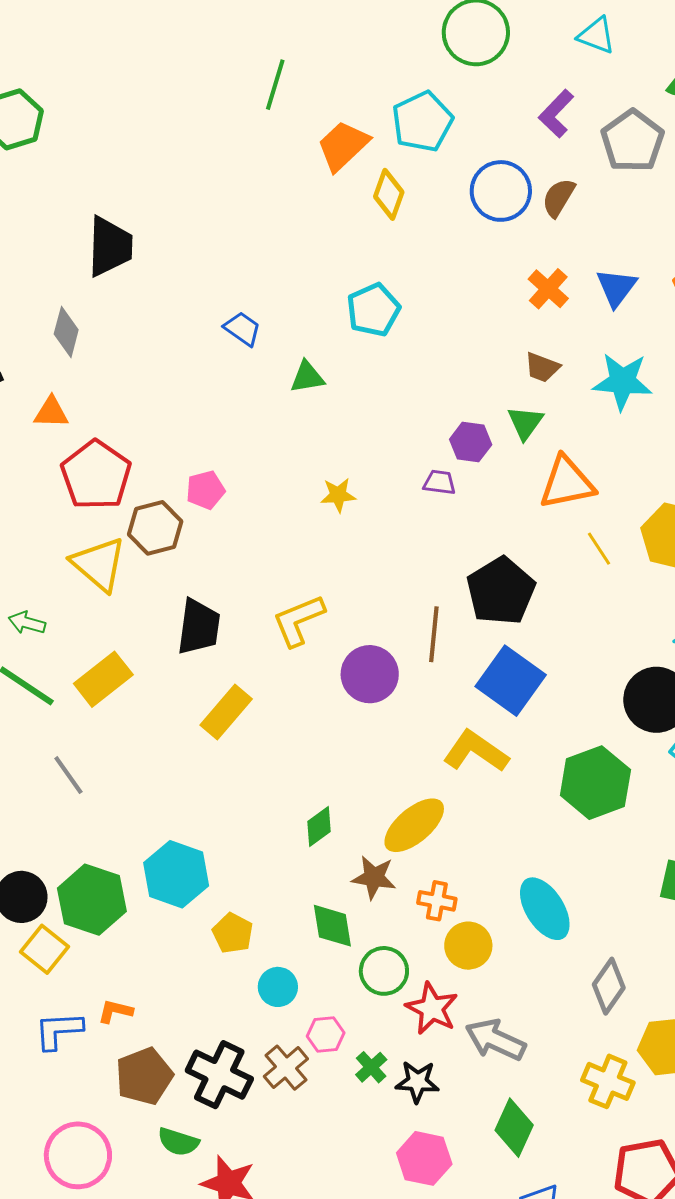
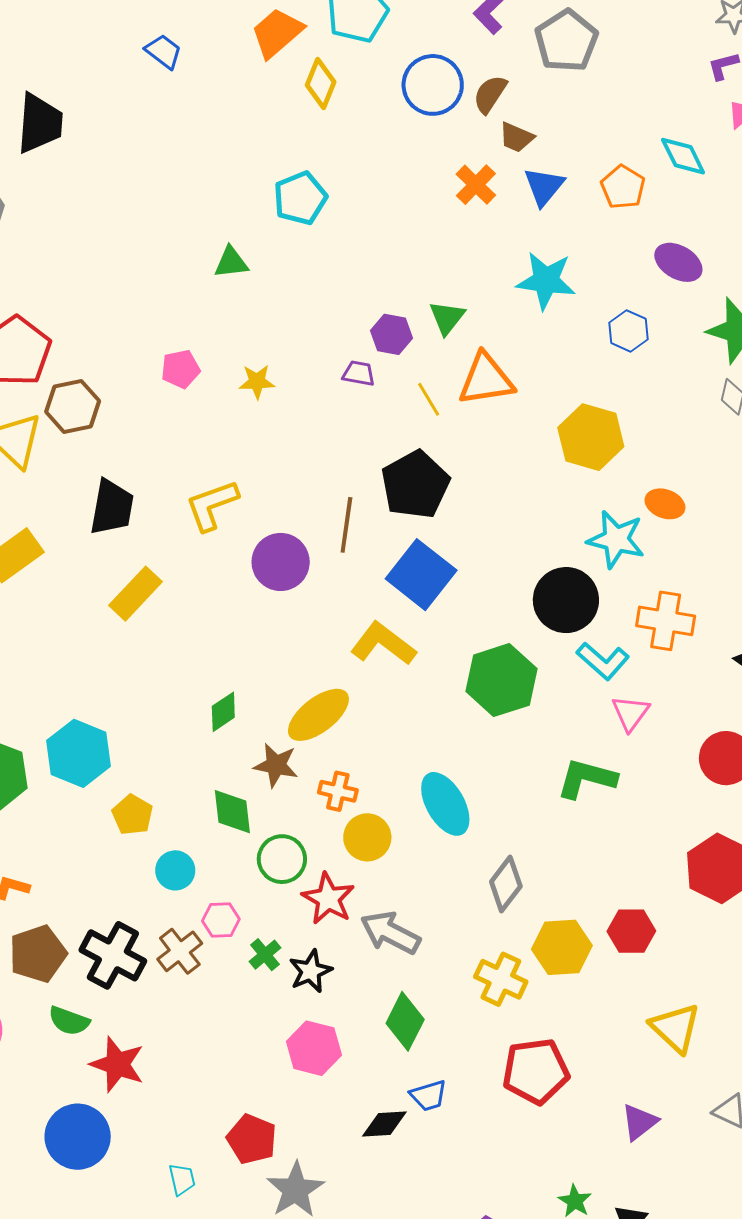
blue trapezoid: (242, 329) -> (164, 51), moved
brown trapezoid: (542, 367) -> (516, 137), moved
pink pentagon: (205, 490) -> (181, 369), moved
yellow line: (599, 549) -> (429, 399), moved
black star: (417, 1082) -> (310, 971), turned -30

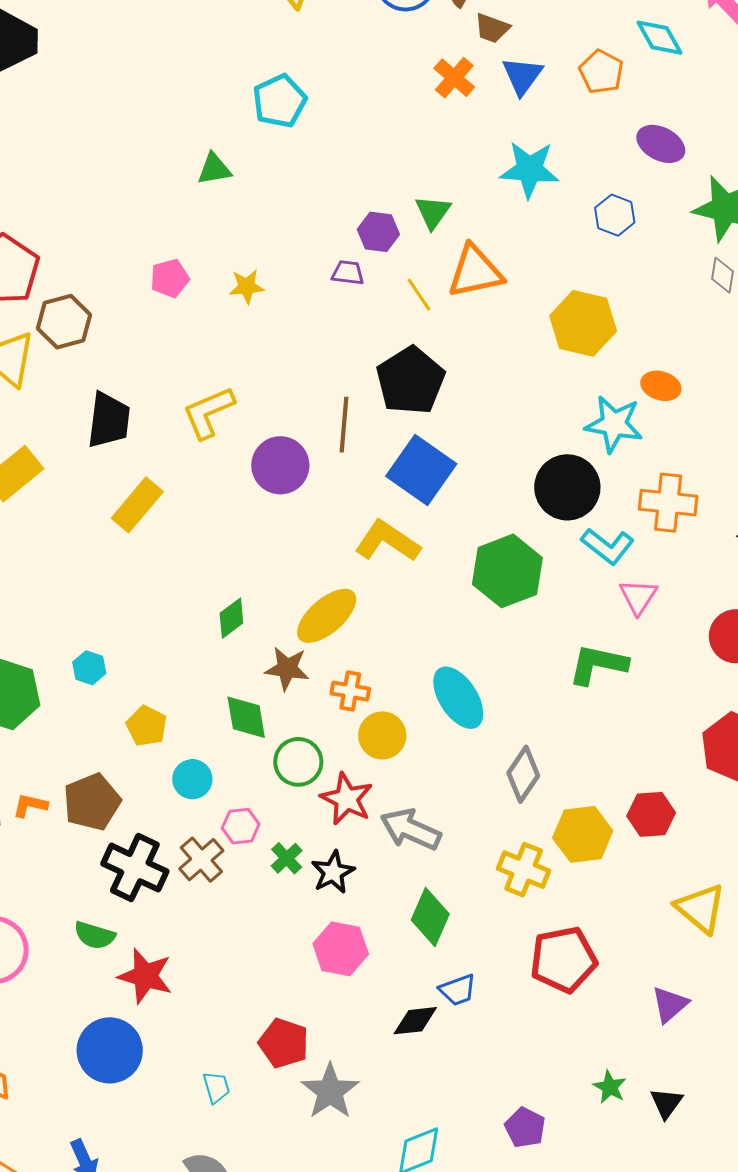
cyan hexagon: (79, 753) -> (89, 668), size x0.5
brown pentagon: (38, 954) -> (92, 802), moved

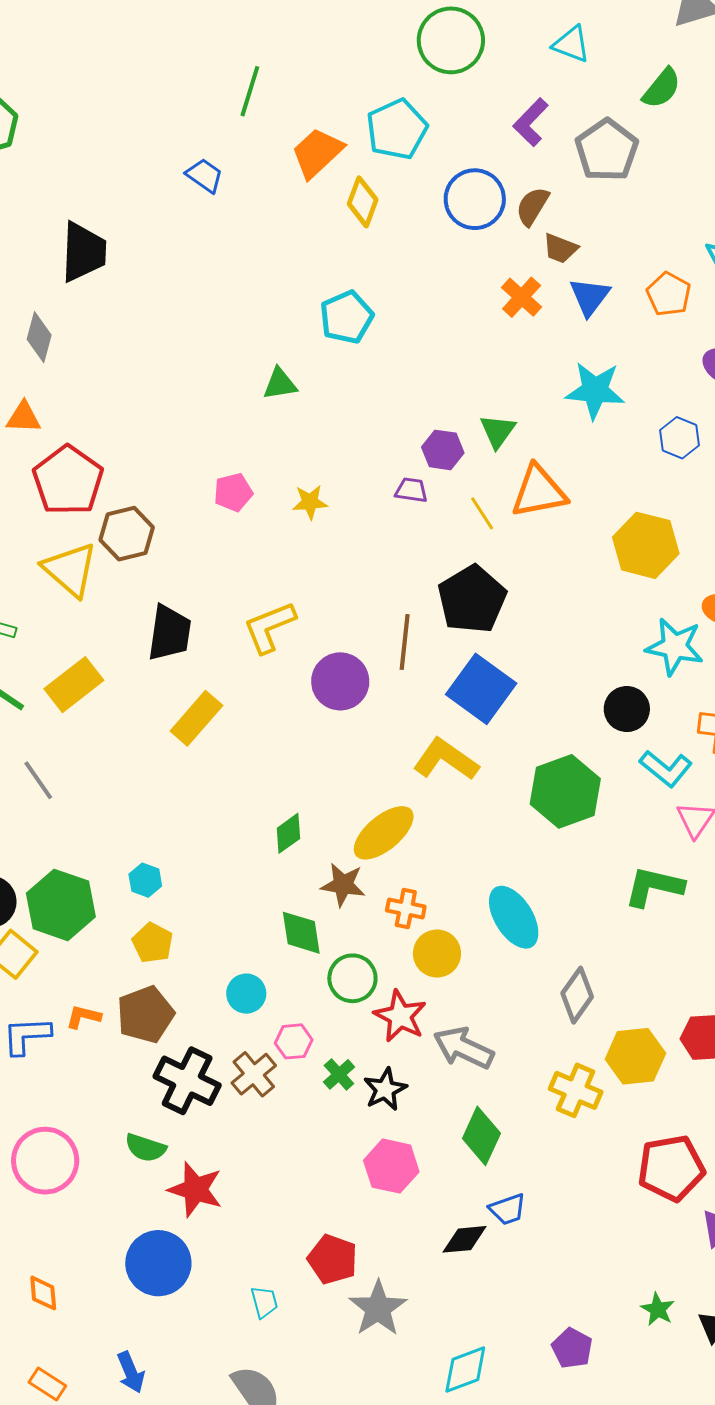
black circle: (567, 487) -> (627, 709), size x0.7
yellow pentagon: (147, 726) -> (153, 943), moved
red pentagon: (563, 960) -> (671, 1168), moved

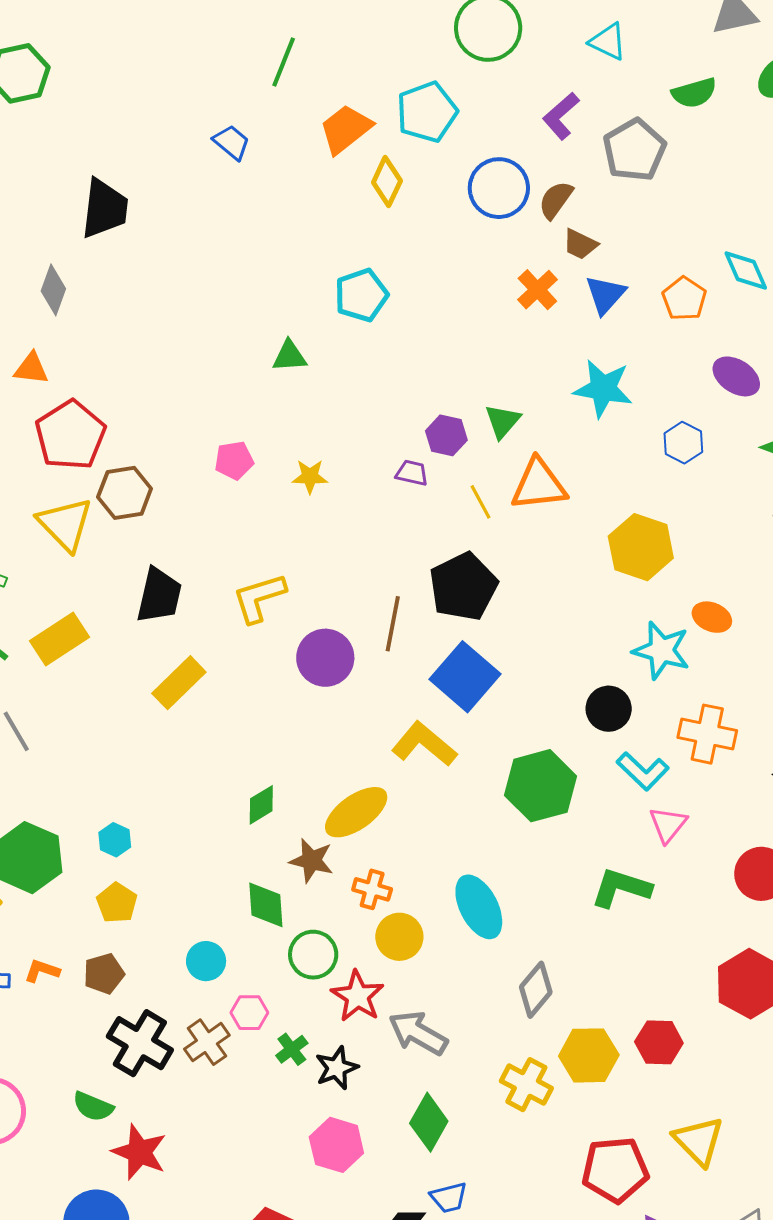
green semicircle: (662, 88) -> (694, 93), turned 30
brown pentagon: (145, 1014) -> (104, 974), size x0.7

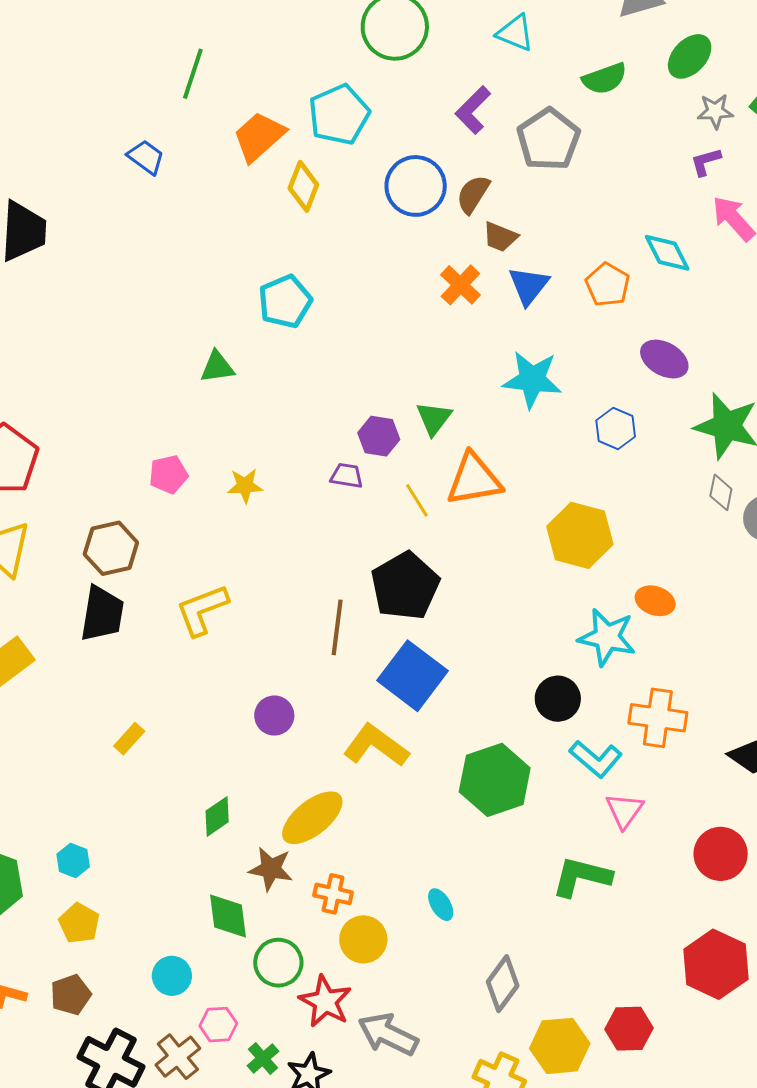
brown hexagon: (125, 493) -> (111, 548), moved
purple circle: (325, 658) -> (274, 716), moved, size x0.7
yellow rectangle: (179, 683) -> (129, 739), moved, size x0.6
cyan ellipse: (479, 907) -> (441, 905), size x0.5

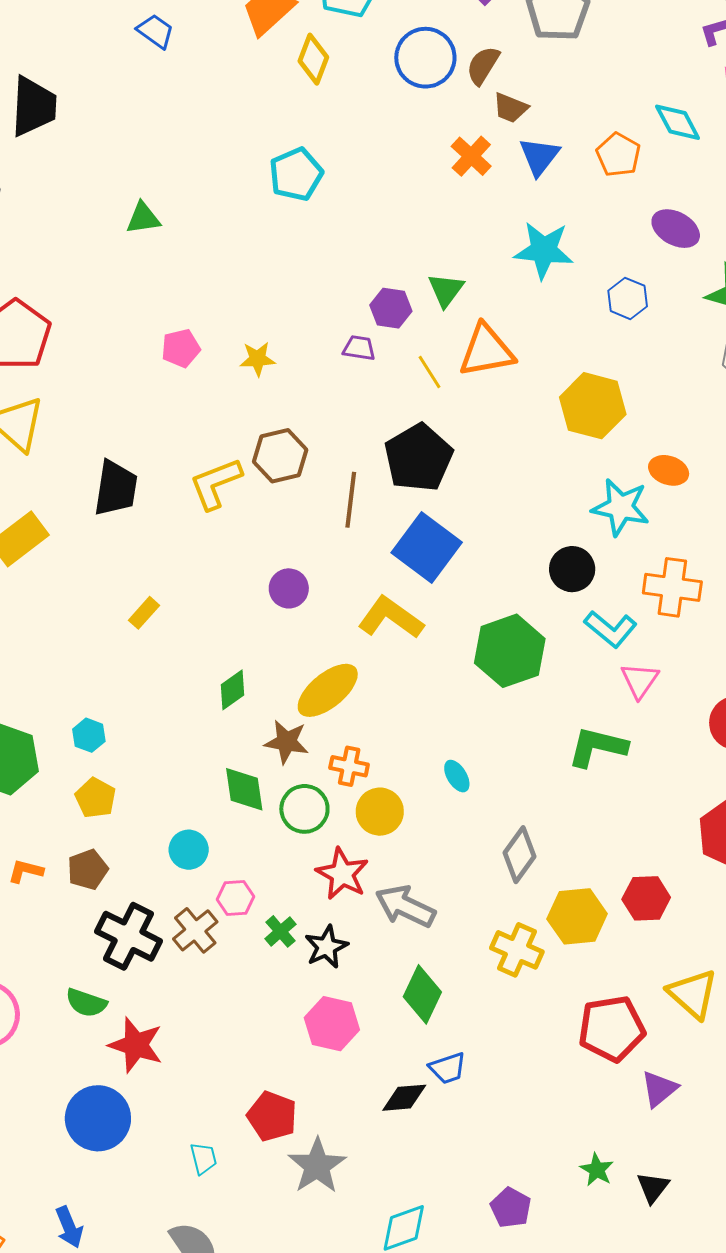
green triangle: (217, 367) -> (143, 218), moved
brown hexagon: (111, 548) -> (280, 456), moved
green circle: (278, 963) -> (304, 809), moved

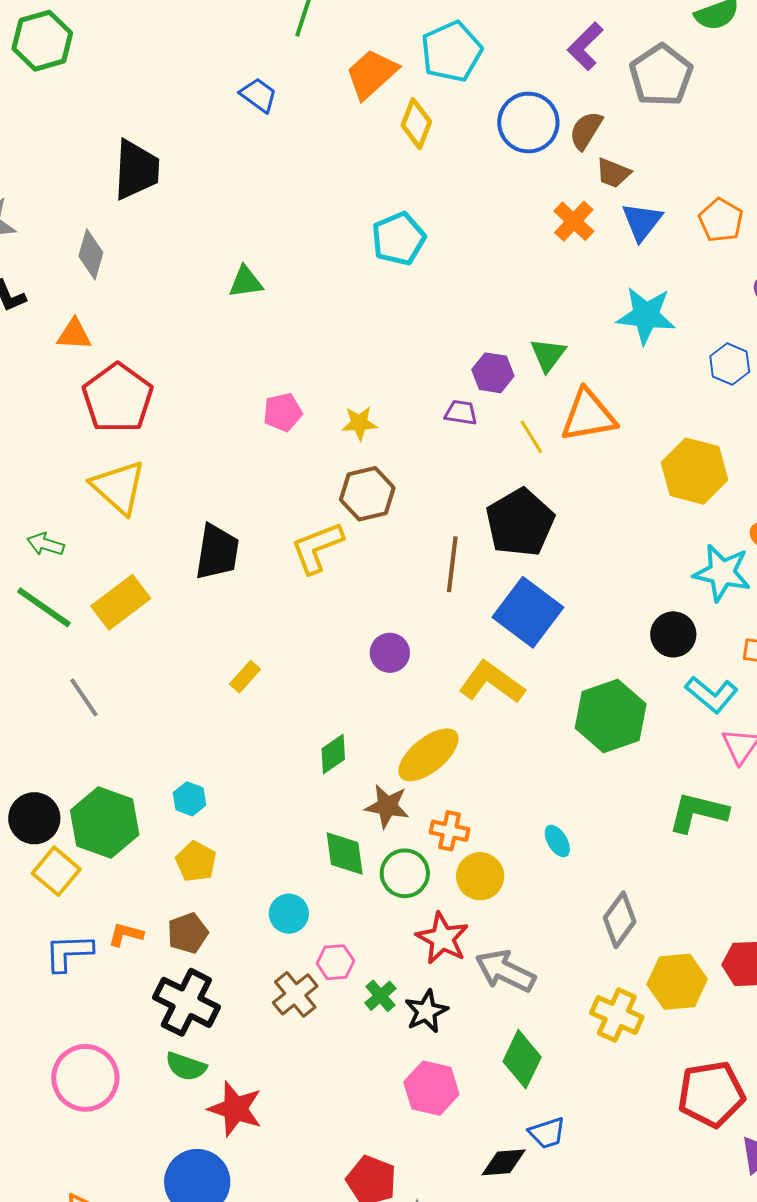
brown hexagon: (280, 456) -> (367, 494), moved
black cross: (129, 936) -> (186, 1002), moved

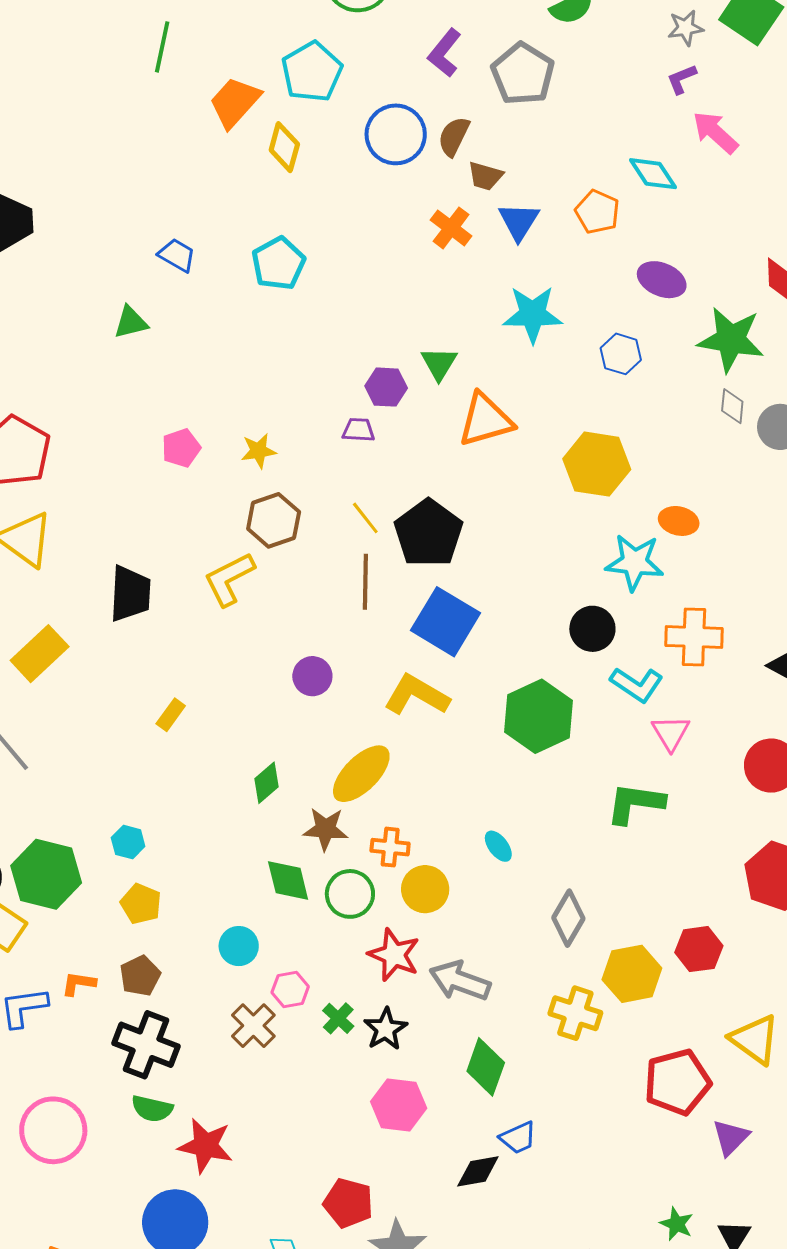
blue trapezoid: (259, 95) -> (177, 255), moved
yellow line: (531, 437) -> (365, 518), moved

